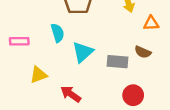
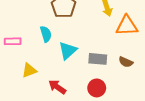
orange triangle: (151, 23) -> (127, 26), size x1.6
brown semicircle: (143, 52) -> (126, 62), moved
red circle: (133, 95) -> (97, 88), moved

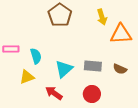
cyan semicircle: (46, 34) -> (36, 56), moved
cyan triangle: (68, 51) -> (64, 69), moved

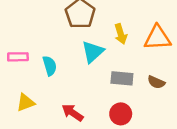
yellow arrow: (102, 17) -> (121, 34), moved
cyan triangle: (64, 69) -> (93, 52), moved
yellow triangle: (27, 77) -> (26, 102), moved

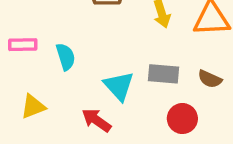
cyan triangle: (93, 52) -> (119, 86), moved, turned -30
red circle: (121, 114) -> (182, 119), moved

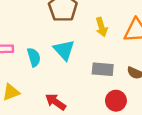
cyan triangle: (119, 86) -> (64, 50), moved

